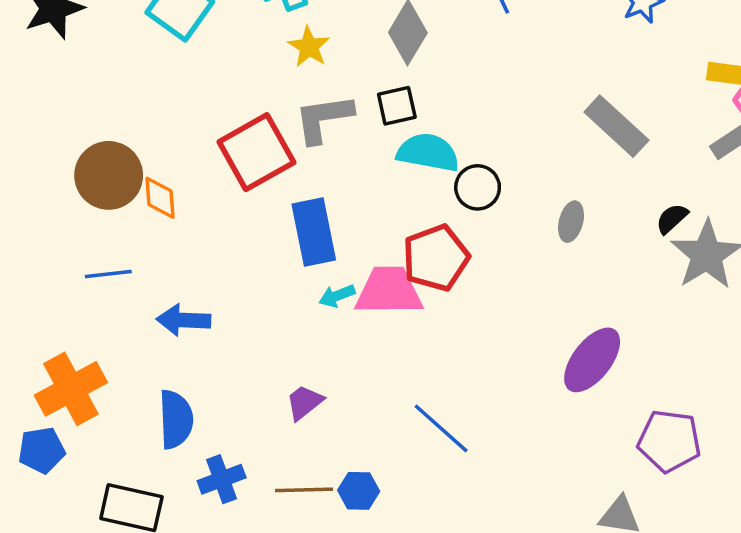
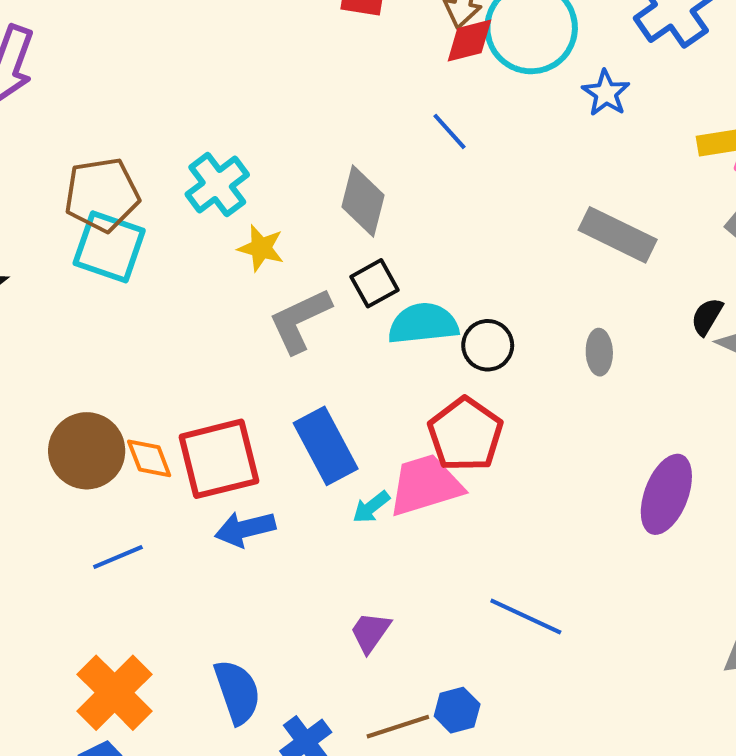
red square: (256, 152) -> (219, 459), moved, turned 32
blue arrow: (184, 320) -> (245, 529), moved

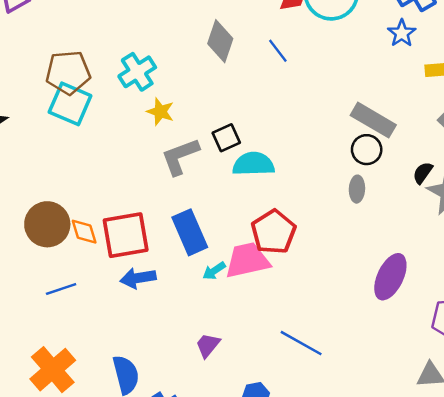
blue star: (606, 93) -> (402, 33), moved
gray diamond: (363, 201) -> (220, 41), moved
black circle: (488, 345) -> (367, 150), moved

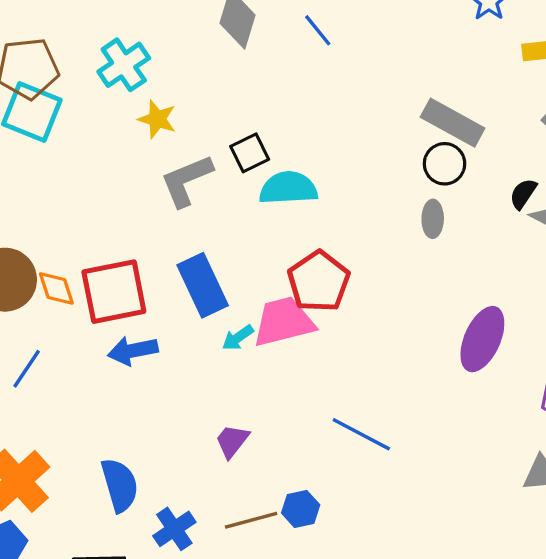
blue line: (61, 289) -> (27, 369), turned -36

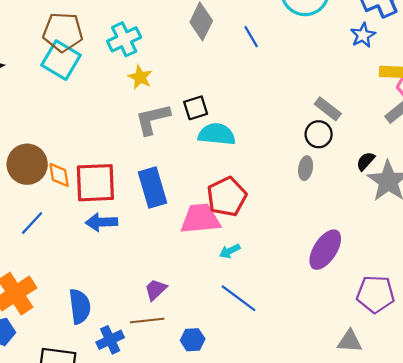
gray rectangle: (453, 123) -> (328, 109), size x0.7
cyan arrow: (238, 338) -> (230, 251), moved
brown line: (251, 520) -> (147, 321), moved

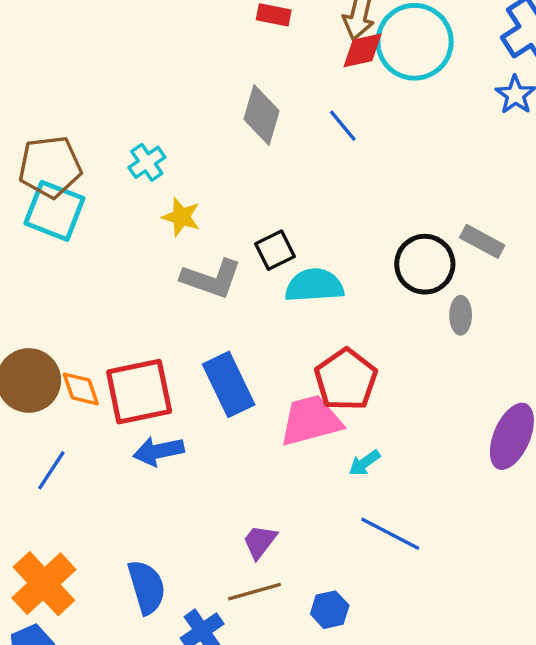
cyan cross: (124, 39) -> (147, 162), size x0.7
gray rectangle: (328, 109) -> (482, 241), moved
gray L-shape: (153, 119) -> (211, 279), turned -138
black circle: (319, 134) -> (425, 264), moved, size x1.4

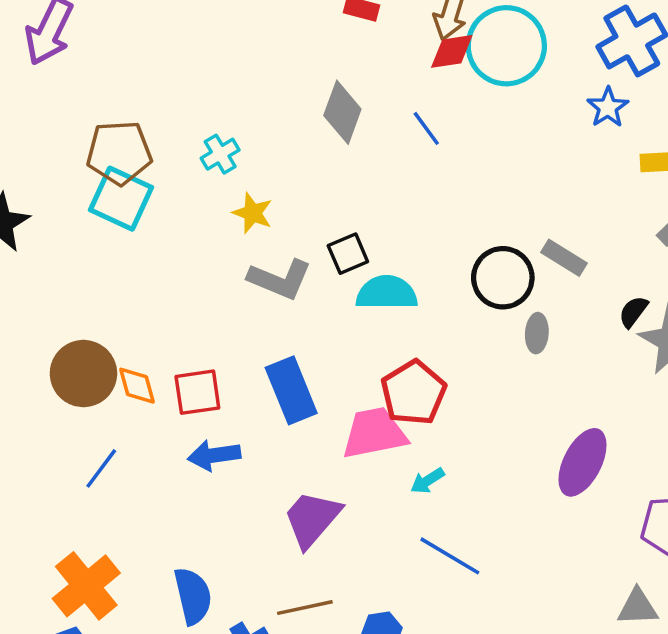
red square: (139, 392) -> (197, 392), size x0.7
purple trapezoid: (260, 542) -> (312, 519), moved, size x1.6

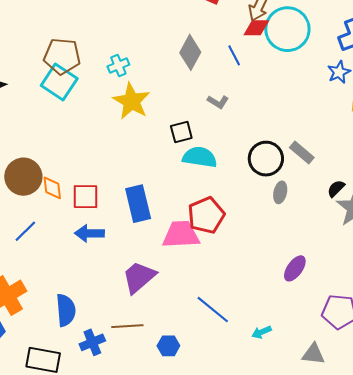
blue line: (426, 128) -> (234, 55), moved
yellow star: (253, 213) -> (131, 101), size x1.6
gray L-shape: (280, 279) -> (218, 102), moved, size x0.6
purple ellipse: (582, 462) -> (295, 268), size x0.7
cyan arrow: (427, 481) -> (262, 332), moved

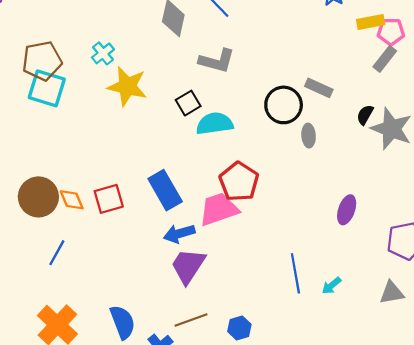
gray L-shape: (218, 102) -> (217, 61), size x1.6
blue arrow: (89, 233) -> (179, 234), moved
blue line: (213, 310) -> (295, 273), moved, turned 57

